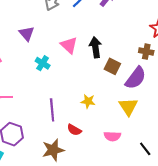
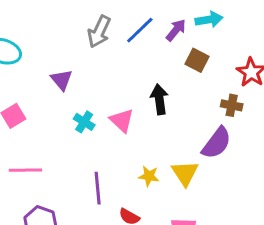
pink triangle: (69, 45) -> (122, 120), moved
brown square: (112, 66) -> (197, 60), moved
yellow triangle: (128, 107) -> (185, 173), moved

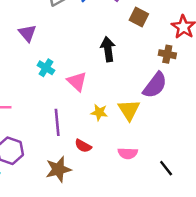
pink triangle: (122, 120) -> (77, 81), moved

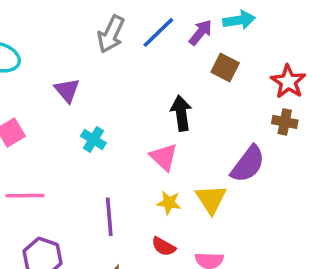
brown cross: (167, 54) -> (285, 122), moved
pink triangle: (77, 81) -> (164, 157), moved
red semicircle: (83, 146) -> (164, 247), moved

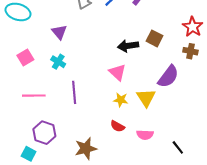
brown square: (225, 68) -> (155, 38), moved
black arrow: (181, 113) -> (128, 46), turned -90
cyan cross: (93, 139) -> (58, 62), moved
purple line: (109, 217) -> (74, 92), moved

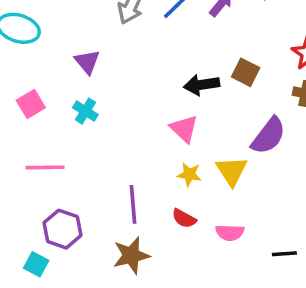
purple line: (74, 92) -> (133, 204), moved
black line: (178, 147) -> (284, 254), turned -56

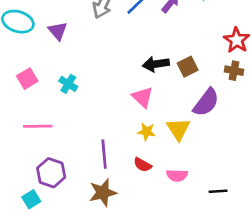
purple triangle: (87, 62) -> (58, 31), moved
brown square: (246, 72) -> (188, 67), moved, turned 36
cyan square: (36, 264) -> (31, 199), turned 30

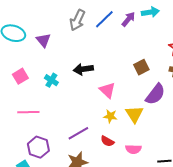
black arrow: (156, 64) -> (83, 69), moved
purple line: (104, 154) -> (78, 133), turned 65

